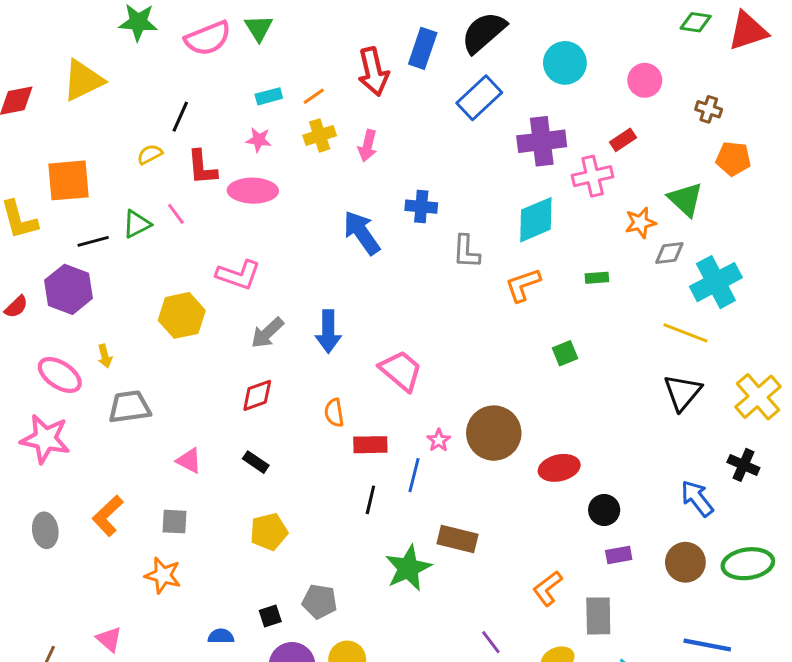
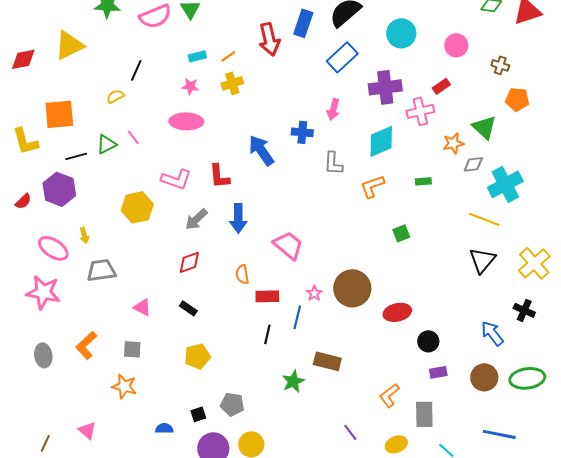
pink arrow: (368, 146) -> (333, 109), moved
red L-shape: (202, 167) -> (219, 176), moved
green star: (408, 568) -> (293, 381), size x0.7

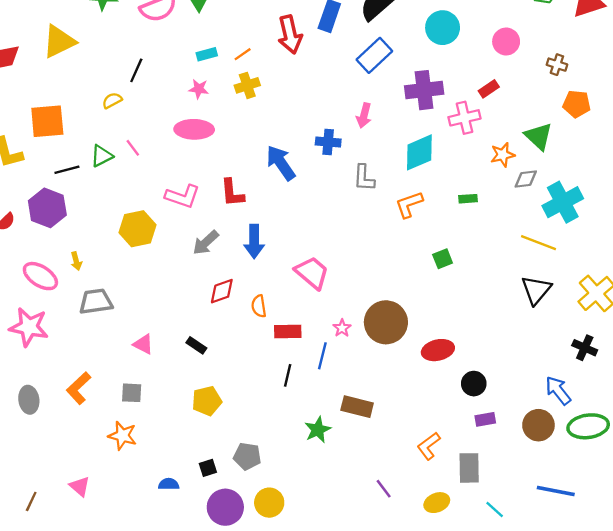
red diamond: (189, 262) -> (222, 291), moved
blue arrow: (492, 333) -> (558, 390), moved

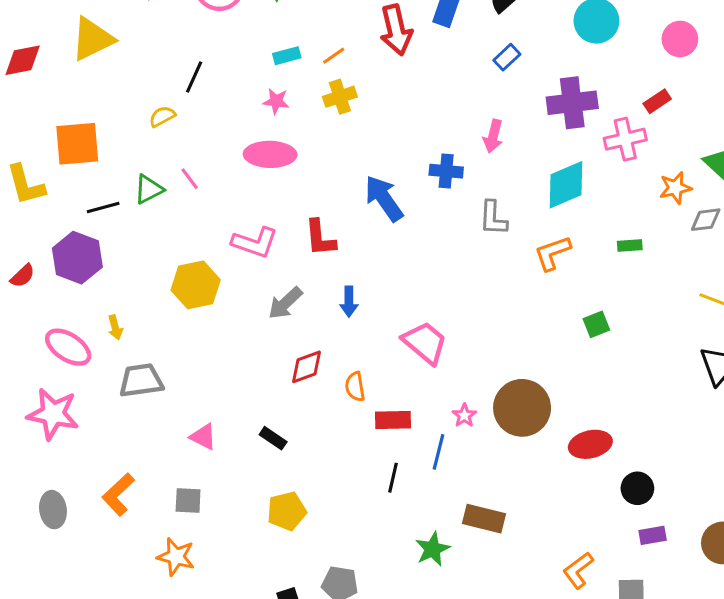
blue rectangle: (374, 55) -> (507, 57), size x0.6
blue arrow: (254, 241) -> (349, 302), size x0.7

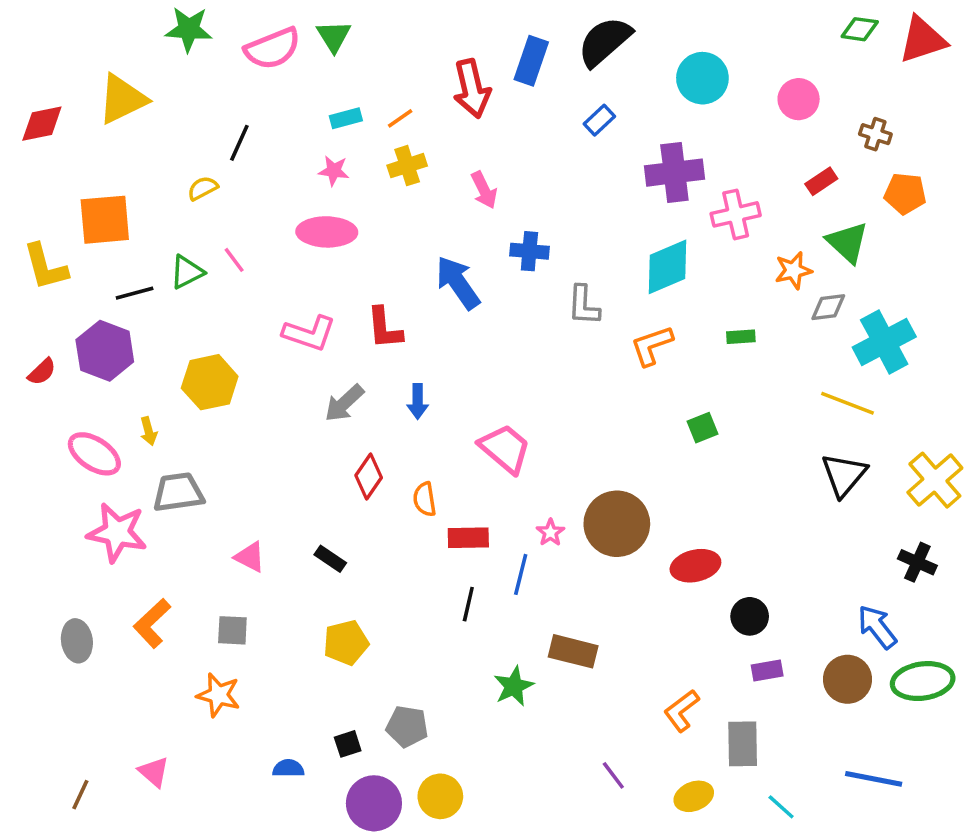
red rectangle: (657, 101) -> (821, 181), moved
pink arrow: (493, 136) -> (484, 190), moved, turned -40
yellow hexagon: (196, 285) -> (210, 382), moved
red diamond: (306, 367) -> (369, 477), turned -36
pink star: (53, 414) -> (117, 532), moved

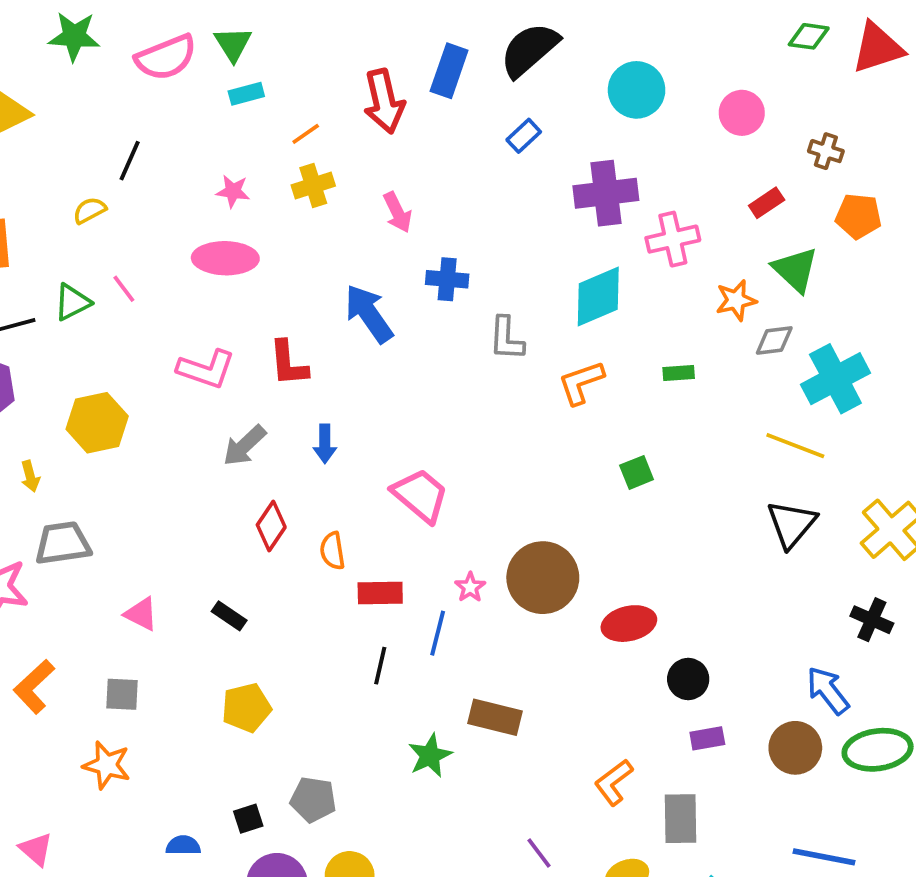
cyan rectangle: (346, 118) -> (246, 94), moved

